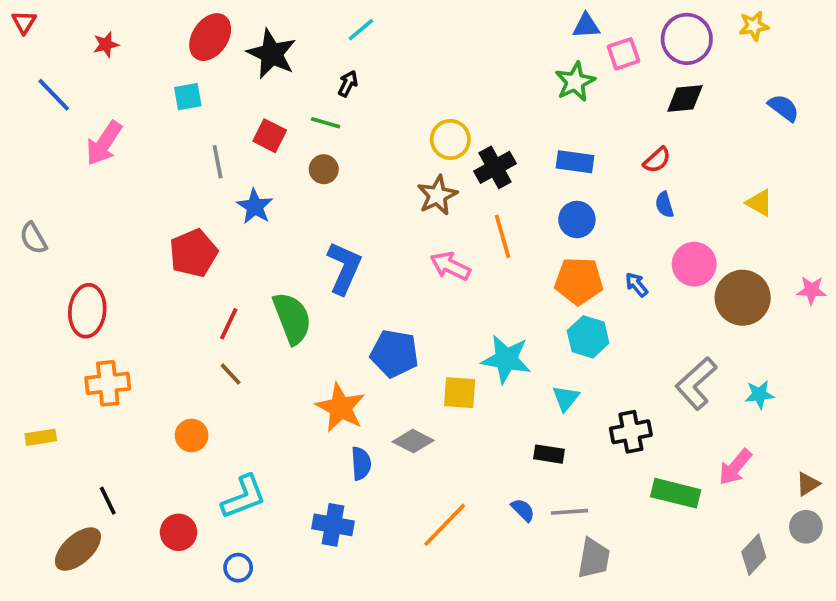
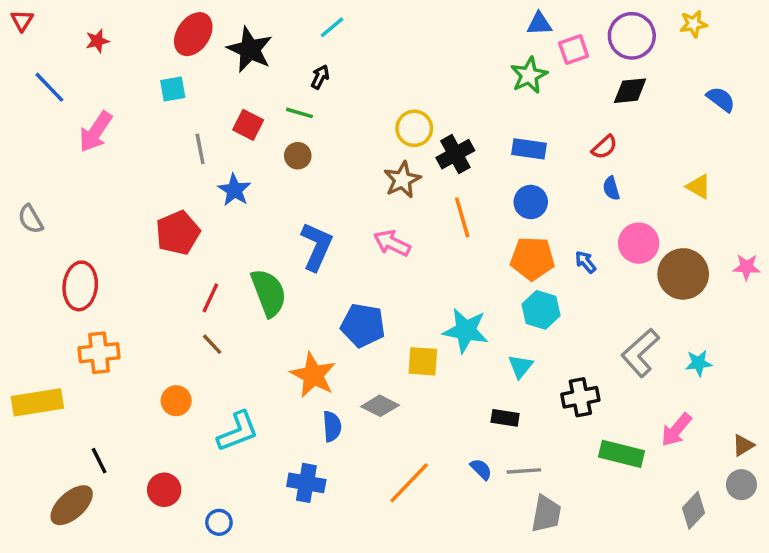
pink arrow: (450, 266) -> (392, 243), moved
yellow rectangle: (41, 437) -> (37, 402), size x1.8
cyan L-shape: (244, 497) -> (238, 432), moved

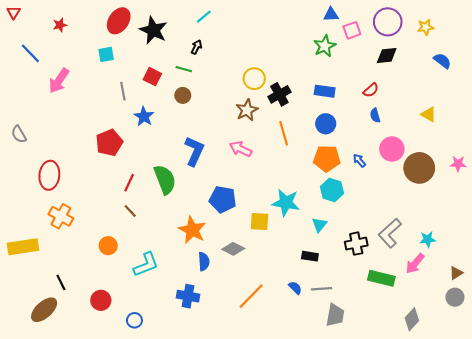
yellow star: (693, 24) -> (426, 27), moved
orange cross: (99, 353) -> (61, 216), turned 35
gray L-shape: (640, 353) -> (390, 233), moved
cyan star: (699, 363) -> (428, 239), moved
gray diamond: (693, 510) -> (412, 319), moved

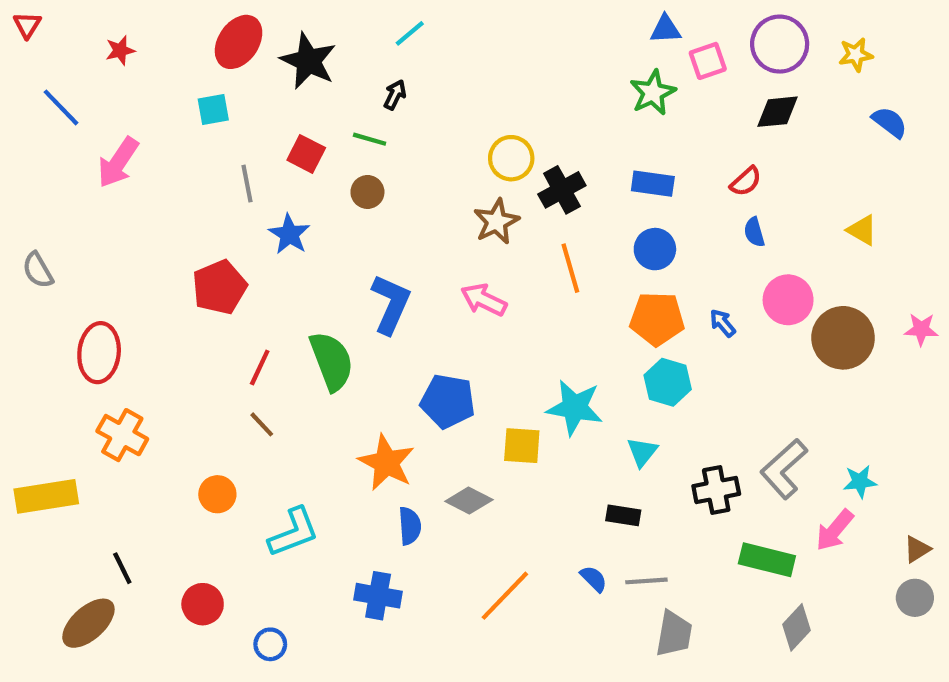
gray diamond: (412, 319) -> (797, 627), moved

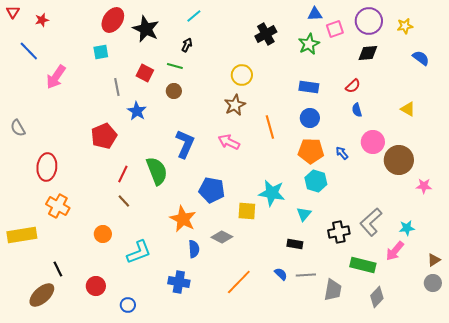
red star: (120, 50) -> (42, 20), moved
black cross: (562, 190) -> (266, 34), moved
pink star: (921, 329) -> (424, 186), moved
gray trapezoid: (674, 634) -> (333, 290), moved

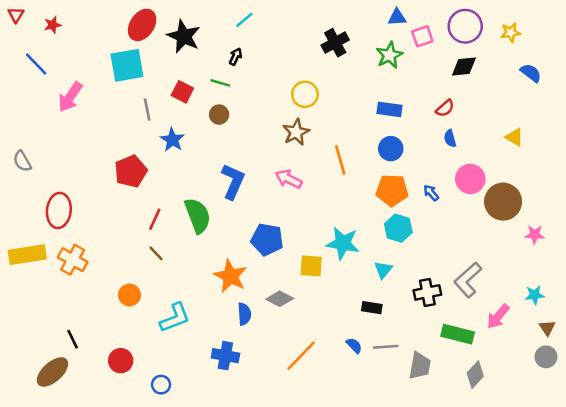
cyan square: (101, 52) -> (127, 65), size x1.8
cyan star: (407, 228) -> (535, 295), moved
yellow rectangle: (22, 235) -> (27, 255), moved
brown triangle: (434, 260) -> (547, 328), turned -32

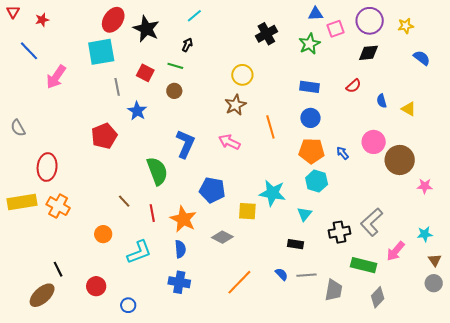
blue semicircle: (450, 139) -> (382, 101), moved
red line: (155, 219) -> (152, 213), moved, turned -36
blue semicircle: (244, 314) -> (180, 249), moved

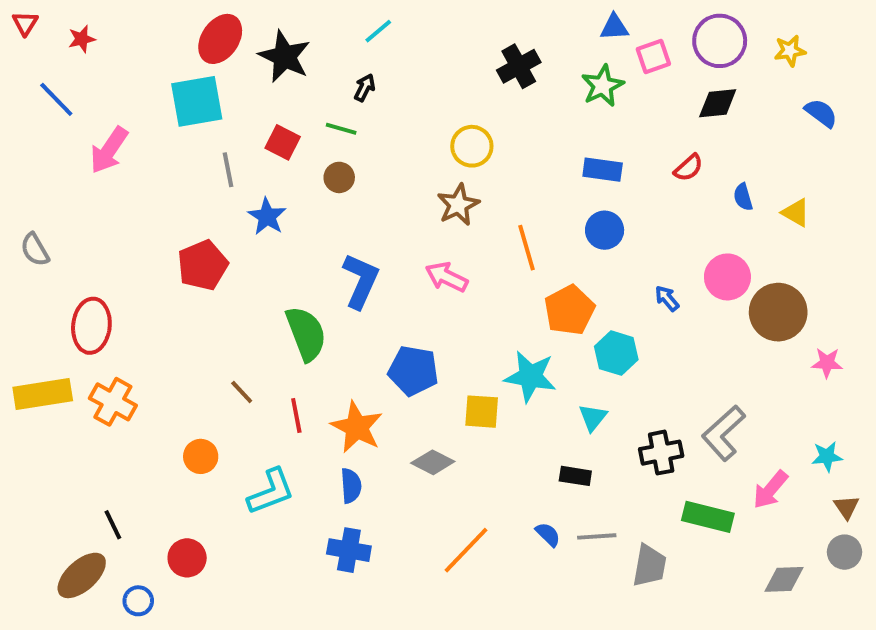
orange pentagon: (311, 151) -> (569, 310), moved, turned -30
gray diamond: (378, 297) -> (784, 579), moved, turned 45
blue circle: (128, 305) -> (138, 601), moved

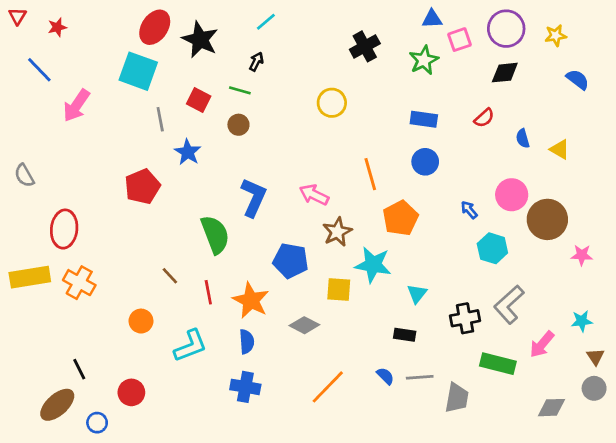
cyan square: (197, 101) -> (138, 71), turned 30
brown star: (458, 205) -> (337, 232), moved
cyan hexagon: (616, 353) -> (492, 248), moved

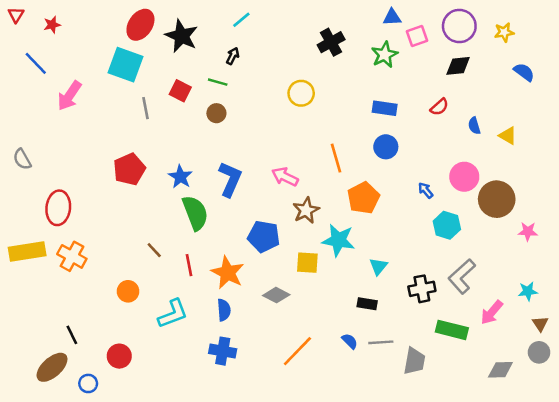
blue star: (188, 152) -> (180, 177), moved

